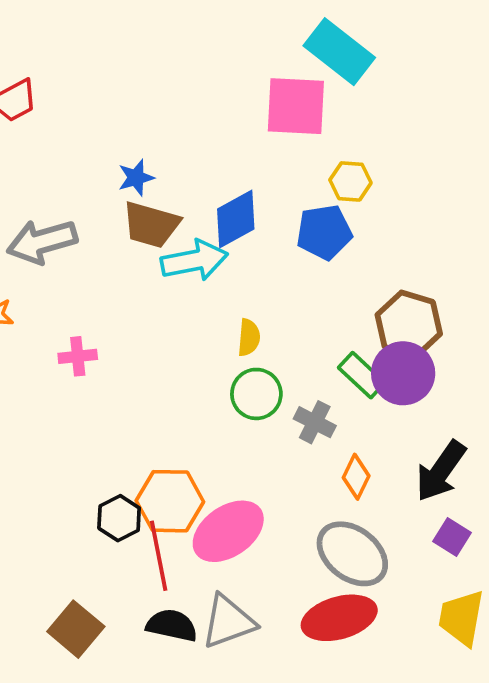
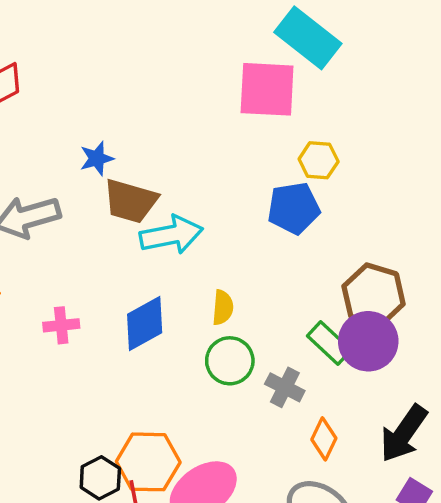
blue star: (136, 178) -> (97, 158), moved
blue diamond: (236, 219) -> (145, 324), moved

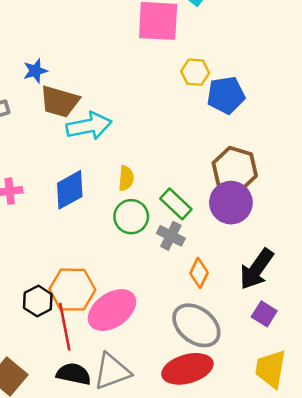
blue pentagon: (294, 208) -> (226, 95), moved
green rectangle: (329, 343) -> (176, 204), moved

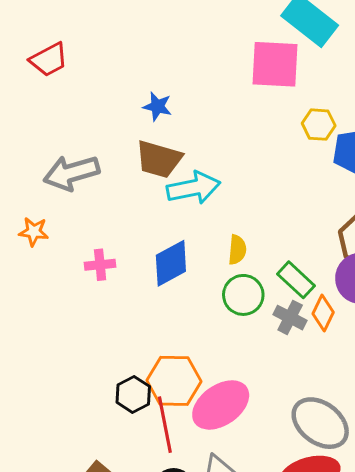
blue star: (35, 71) -> (157, 106), moved, turned 30
orange diamond: (199, 273) -> (323, 313), moved

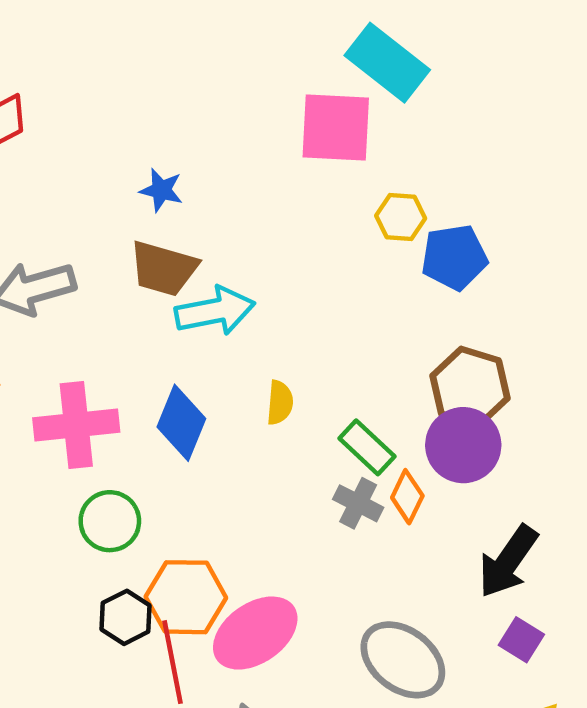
blue diamond: (171, 263) -> (181, 423), turned -39
pink cross: (100, 265) -> (76, 425), size x1.8
green circle: (243, 295) -> (110, 521), moved

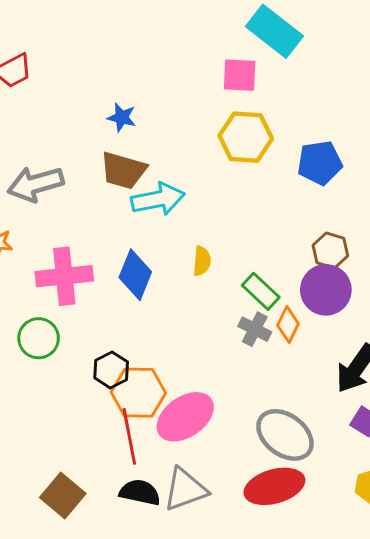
pink square: (336, 128) -> (240, 75), size x0.7
yellow hexagon: (401, 217) -> (246, 137), moved, size x1.6
brown hexagon: (470, 387) -> (330, 251), size x0.7
green circle: (110, 521) -> (39, 338), moved
black hexagon: (125, 617) -> (111, 370), moved

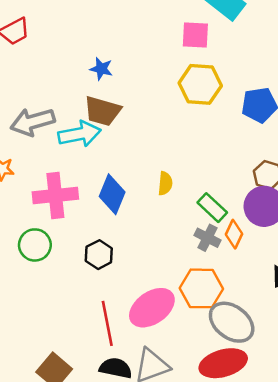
cyan arrow: (158, 199) -> (80, 134), moved
black hexagon: (111, 370) -> (99, 255), moved
orange hexagon: (138, 393) -> (201, 288), moved

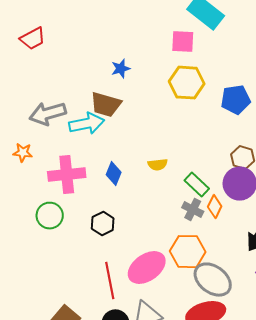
blue star: (101, 69) -> (121, 69), moved, turned -30
yellow semicircle: (165, 183) -> (158, 165), turned 78
blue diamond: (112, 194) -> (114, 174), size x0.7

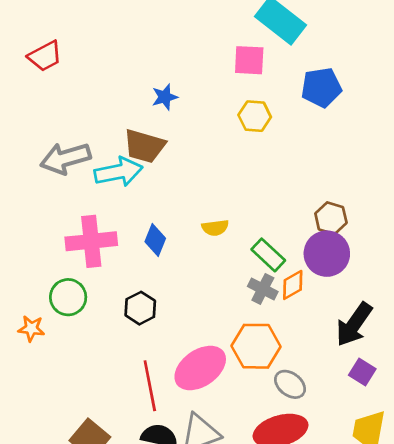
yellow hexagon: (187, 83) -> (255, 116), size x0.7
blue pentagon: (236, 100) -> (321, 87), moved
orange star: (23, 153) -> (31, 328), moved
orange diamond: (215, 207) -> (293, 285), turned 35
gray ellipse: (213, 280) -> (290, 384), size x0.6

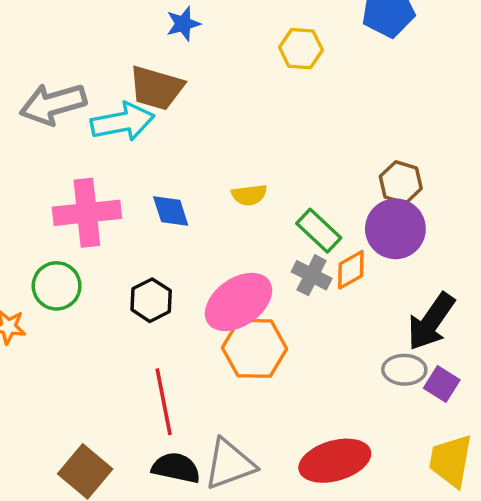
blue diamond: (155, 240) -> (171, 211), turned -40
orange hexagon: (256, 346) -> (255, 348), moved
pink ellipse: (200, 368) -> (238, 302), moved
gray ellipse: (290, 384) -> (404, 370), moved, turned -36

